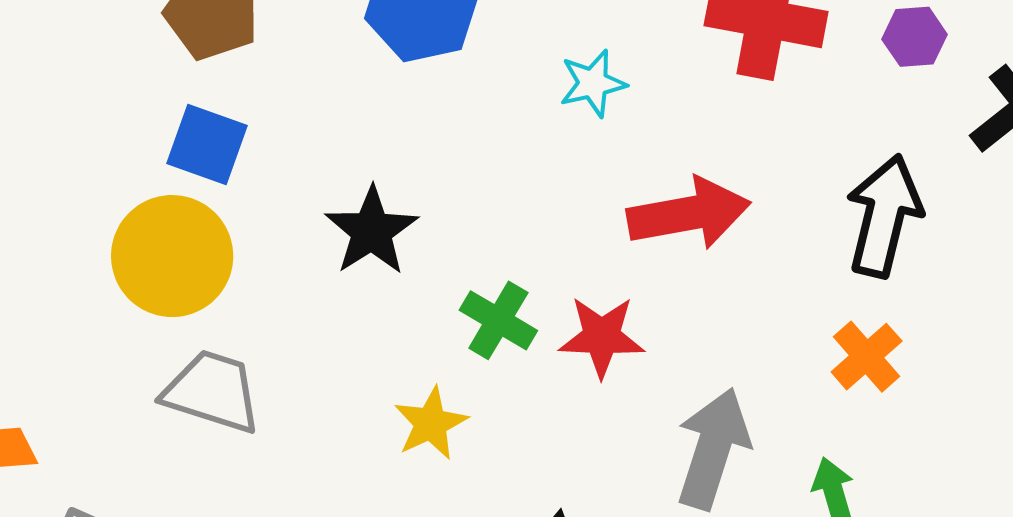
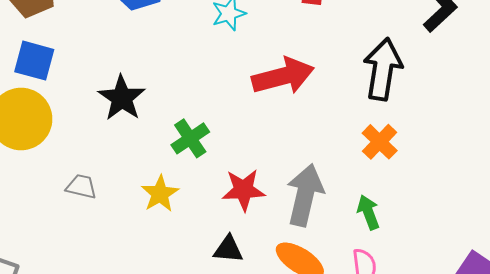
green cross: (498, 320) -> (190, 138), turned 30
red star: (602, 337) -> (244, 190), moved
gray trapezoid: (212, 392) -> (81, 187), moved, size x0.6

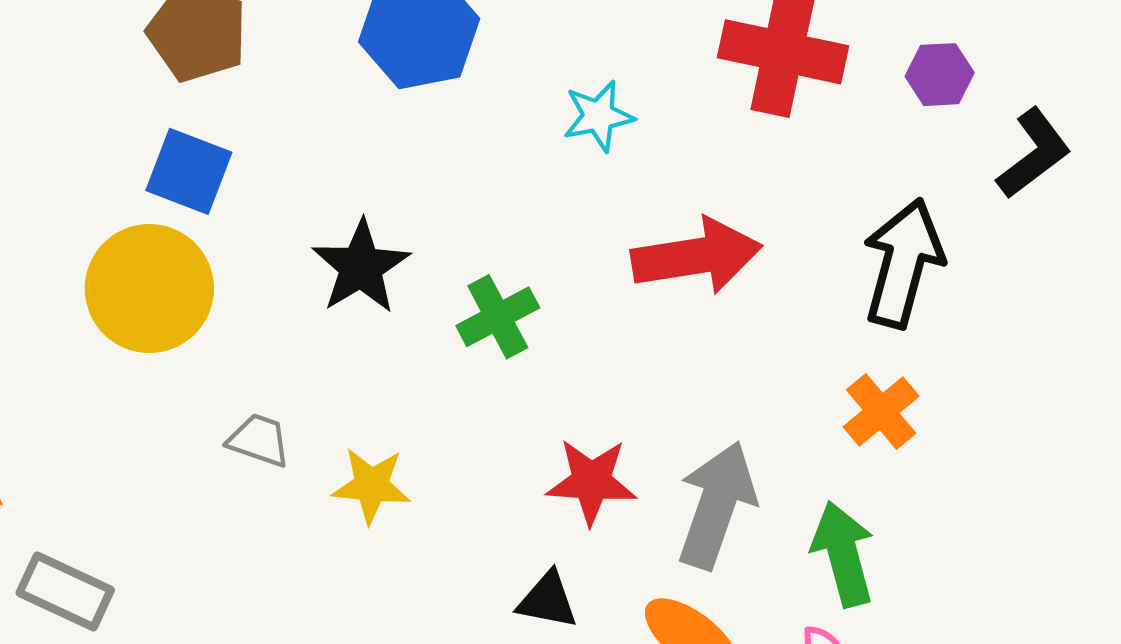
green cross: (190, 138) -> (498, 317), moved
yellow star: (160, 194) -> (371, 485), moved, turned 30
green arrow: (368, 212) -> (843, 554), size x1.4

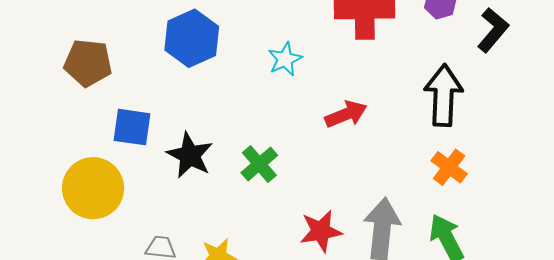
blue square: (189, 171) -> (132, 127), moved
red arrow: (697, 256) -> (346, 114), size x0.7

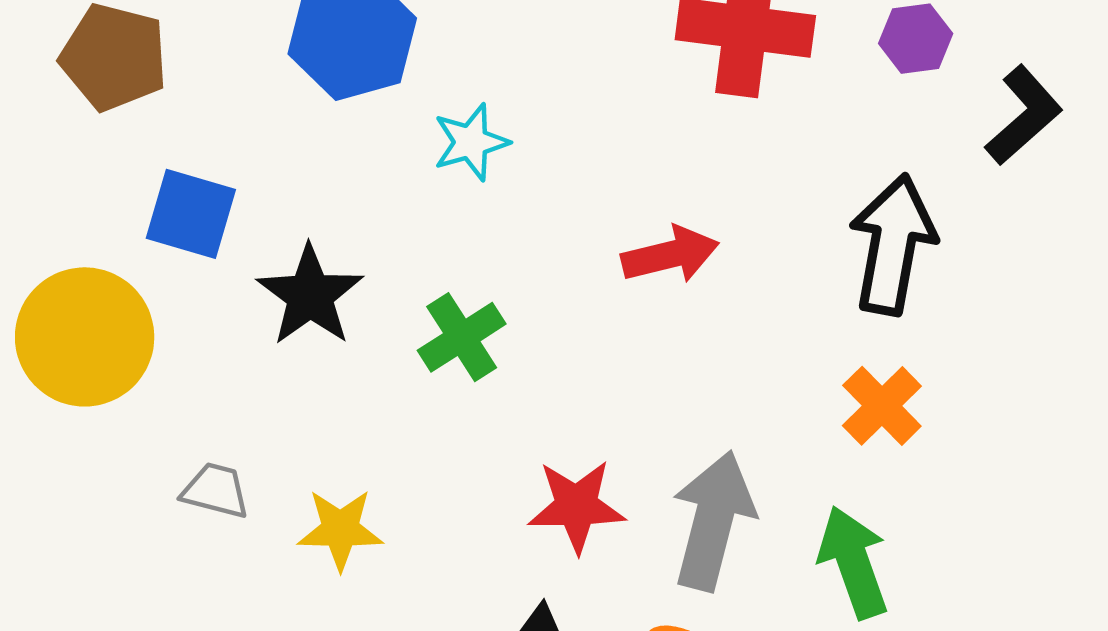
cyan star: (285, 59) -> (471, 142), moved

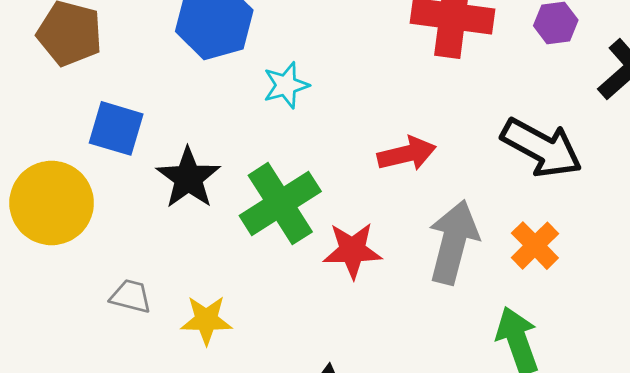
black arrow: (893, 244) -> (542, 148), turned 108
green cross: (462, 337) -> (280, 204), size x1.5
red star: (577, 506) -> (352, 250), moved
gray arrow: (713, 521) -> (453, 242), moved

